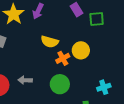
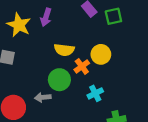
green circle: (60, 84) -> (59, 80), moved
cyan cross: (104, 87) -> (95, 93), moved

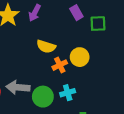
green circle: (59, 80) -> (43, 97), moved
gray arrow: (43, 97) -> (18, 87), size x1.5

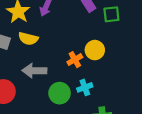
yellow semicircle: (46, 46) -> (28, 39), moved
gray arrow: (18, 87) -> (34, 71), moved

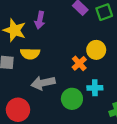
cyan cross: (85, 87) -> (95, 88), turned 32

